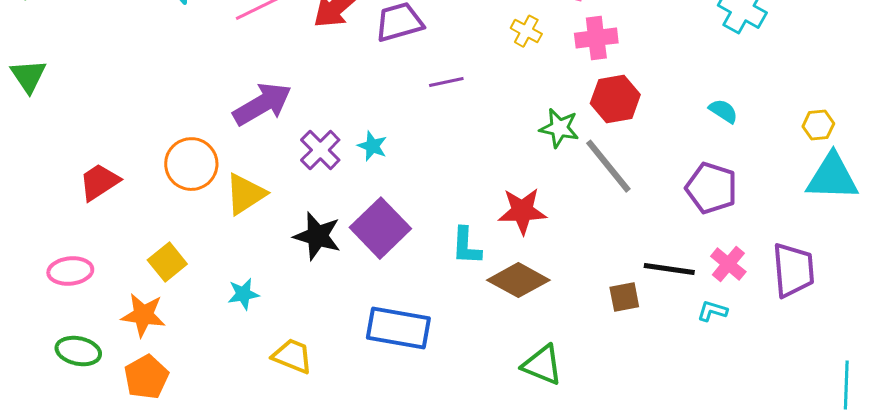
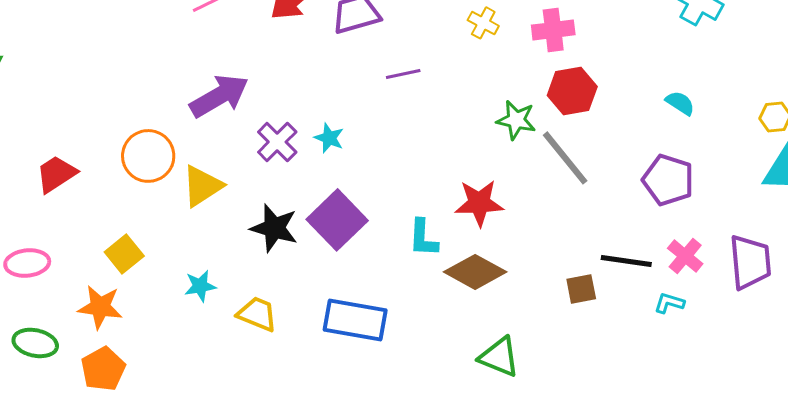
yellow trapezoid: (292, 356) -> (257, 314), moved

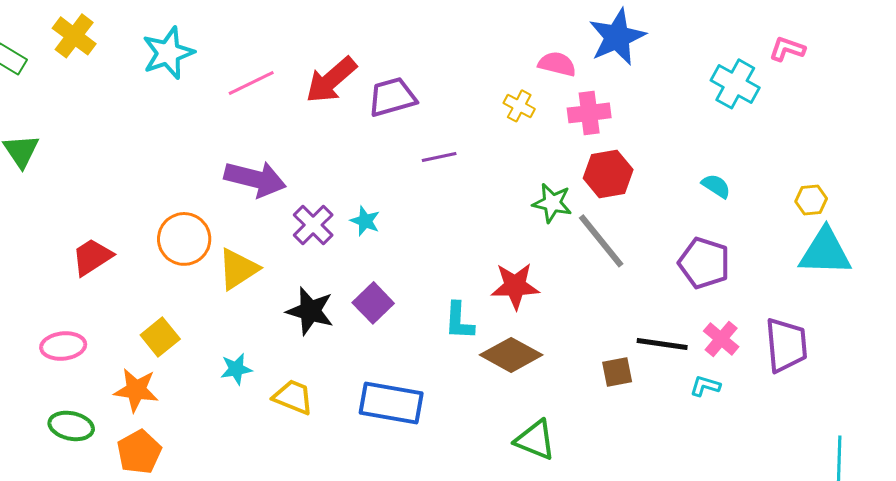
purple arrow: (219, 96) -> (255, 179), turned 44
purple square: (337, 220) -> (373, 303), size x0.7

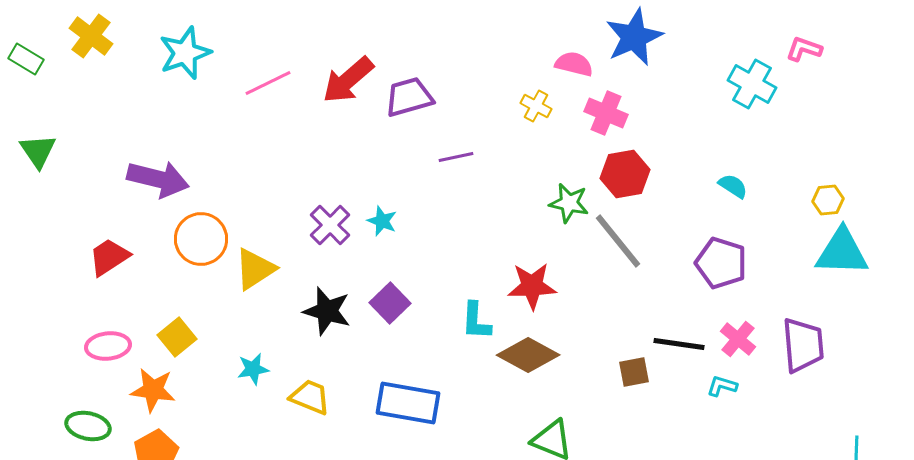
pink cross: (589, 113) -> (606, 113), turned 30
purple arrow: (255, 179) -> (158, 179), moved
pink ellipse: (63, 346) -> (108, 346), moved

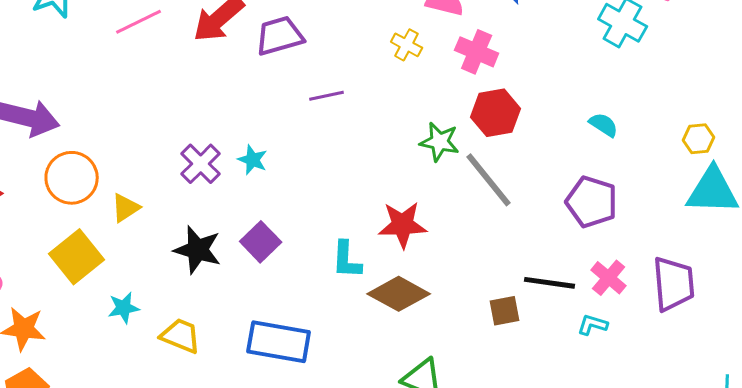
yellow triangle: (255, 269) -> (126, 208), size x0.7
yellow square: (177, 337) -> (77, 257), moved, size x1.4

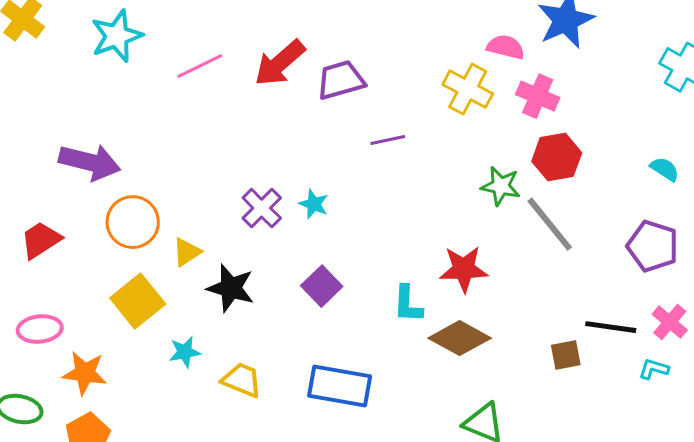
yellow cross: (407, 45) -> (468, 89), size x1.6
black star: (198, 250) -> (231, 288), moved

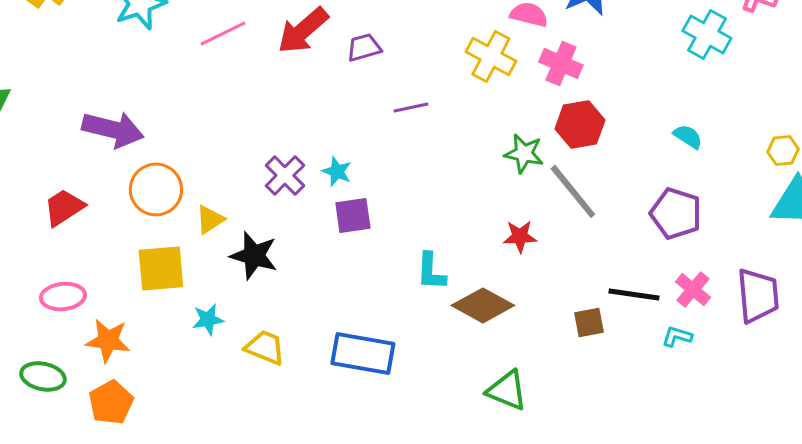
purple trapezoid: (341, 80) -> (364, 47), size x0.7
red star: (464, 269) -> (520, 236), moved, size x0.7
purple square: (322, 286) -> (353, 215), moved, turned 36
yellow square: (138, 301) -> (161, 268), turned 34

